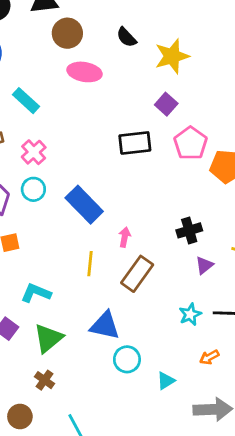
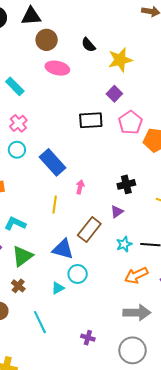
purple triangle: (204, 265) -> (117, 212), moved
brown rectangle: (137, 274) -> (89, 229), moved
orange arrow: (209, 357) -> (136, 275), size x1.6
cyan triangle: (166, 381) -> (58, 288), moved

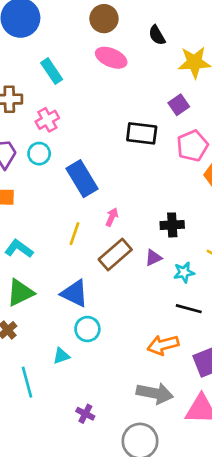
brown rectangle: (89, 229) -> (115, 254), moved
cyan star: (124, 244) -> (184, 272), moved
cyan triangle: (58, 288) -> (61, 356), moved

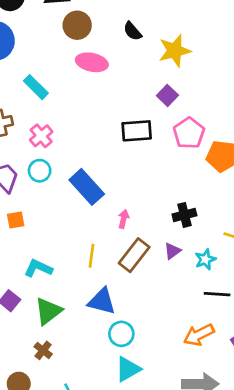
yellow line: (75, 234) -> (92, 256), moved
cyan triangle: (61, 356) -> (128, 369), moved, size x1.5

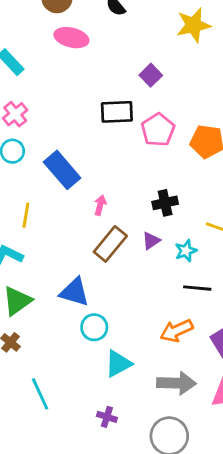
yellow star: (175, 51) -> (194, 25), moved
pink pentagon: (189, 133) -> (158, 130), moved
yellow line: (92, 256) -> (26, 215), moved
cyan triangle: (128, 369) -> (118, 364), moved

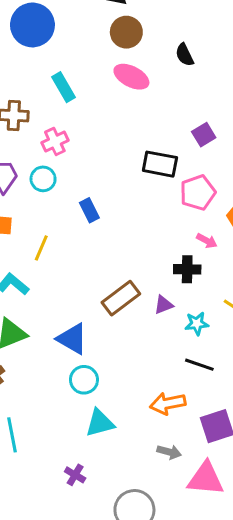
blue rectangle: (62, 170) -> (89, 210), size x0.6
pink arrow: (100, 205) -> (207, 241), moved, turned 90
gray arrow: (176, 383) -> (169, 452), moved, size x0.6

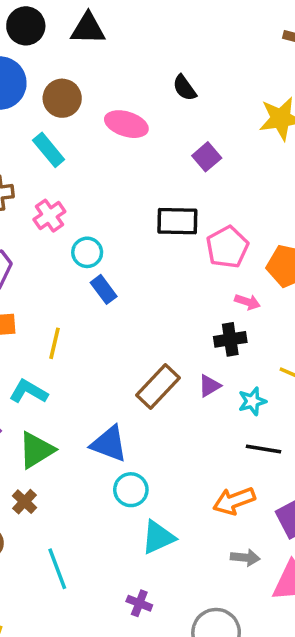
brown circle: (126, 32) -> (62, 98), moved
purple square: (204, 135) -> (207, 157), moved
cyan circle: (43, 179) -> (87, 252), moved

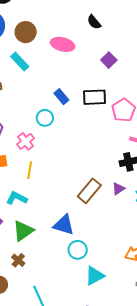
pink cross: (49, 216) -> (26, 141), moved
blue rectangle: (104, 289) -> (61, 97), moved

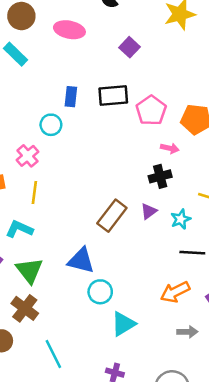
blue rectangle: (61, 97) -> (71, 97), turned 49
green triangle: (23, 231) -> (29, 270), turned -30
brown cross: (18, 260) -> (25, 308), size x1.5

